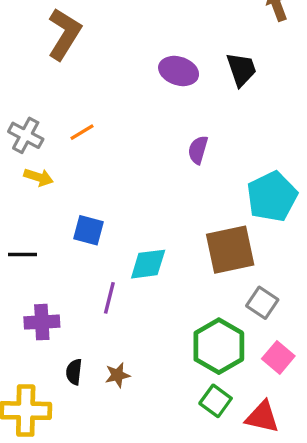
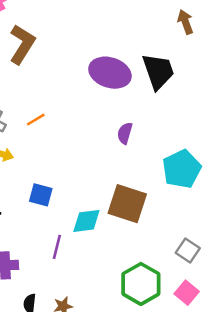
black trapezoid: (241, 69) -> (158, 71), size x1.4
purple ellipse: (179, 71) -> (110, 73), size x1.4
brown square: (230, 250) -> (127, 204), moved, turned 30
gray square: (262, 303) -> (188, 251), moved

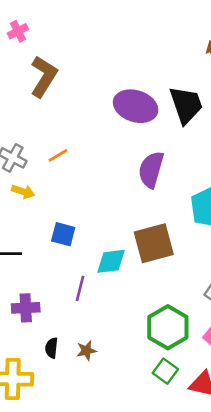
purple semicircle: (125, 133) -> (151, 170), size x1.6
brown square: (127, 204) -> (154, 243), turned -33

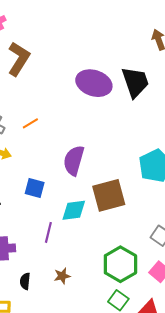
purple semicircle: (151, 170) -> (74, 160), moved
brown star: (86, 351) -> (62, 276), moved

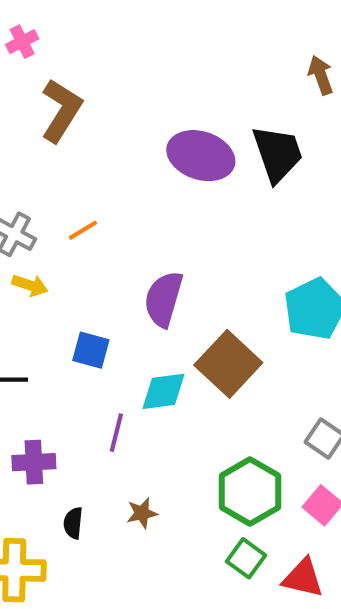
brown square: (109, 195) -> (228, 364), turned -32

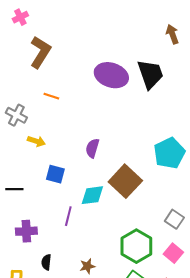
orange line: (83, 230) -> (51, 96), moved, turned 49
yellow arrow: (30, 285) -> (36, 141), moved
purple semicircle: (164, 299) -> (92, 148), size x0.7
brown star: (142, 513) -> (87, 266), moved

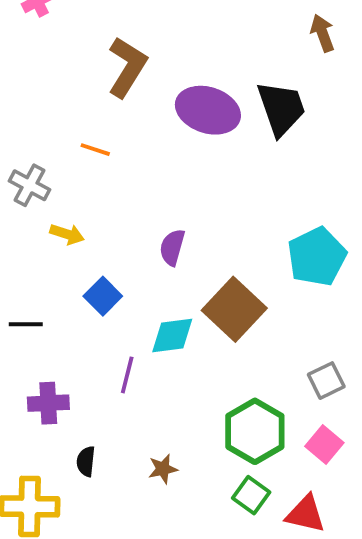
brown L-shape: (40, 52) -> (127, 67), moved
blue square: (55, 174) -> (103, 296), turned 30
gray square: (174, 219) -> (326, 381), turned 30

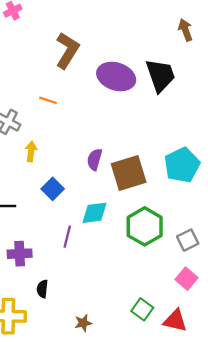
yellow arrow: (67, 234) -> (31, 151), turned -102
brown square: (234, 309) -> (129, 173), moved, turned 30
green hexagon: (255, 431) -> (145, 226), moved
brown star: (163, 469) -> (83, 323), moved

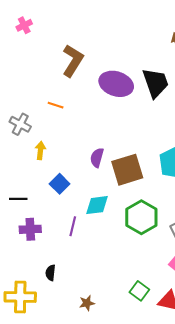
purple cross: (20, 254) -> (30, 229), moved

